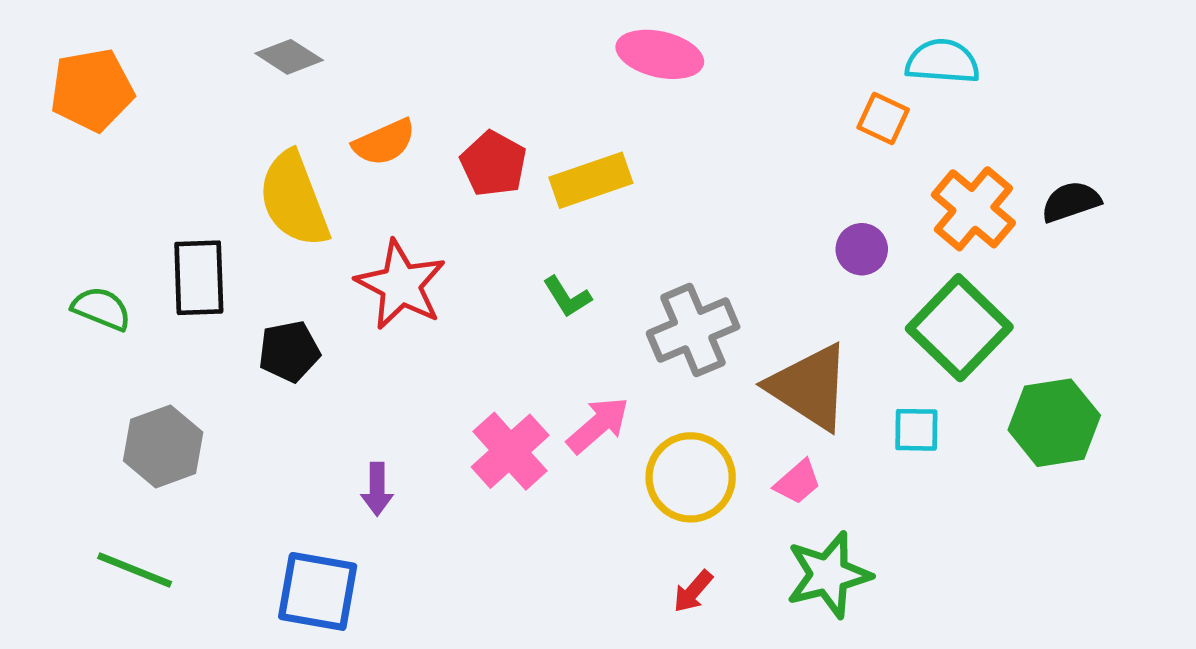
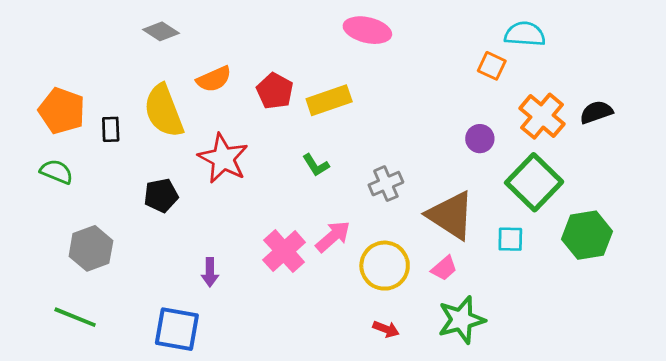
orange pentagon: (92, 90) -> (62, 111), moved, turned 30
black rectangle: (199, 278) -> (111, 129), moved, size x0.6
gray cross: (693, 330) -> (386, 184), size x0.7
red arrow: (693, 591) -> (386, 329), turned -110

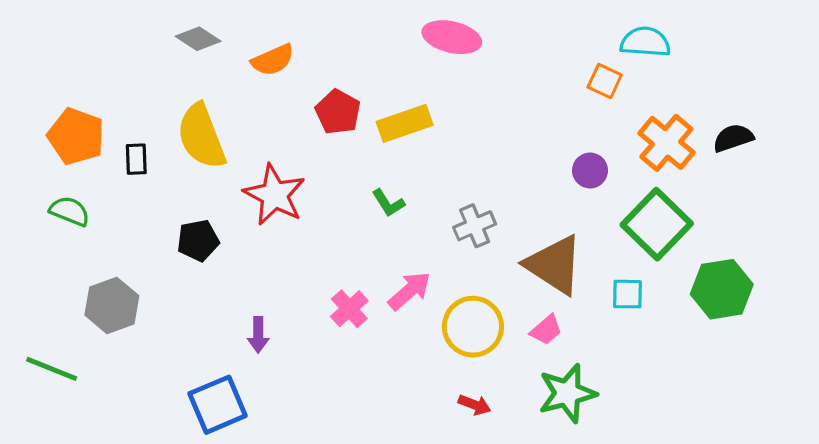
orange semicircle: (214, 79) -> (273, 60), moved
pink cross: (284, 251) -> (349, 309), size x0.7
green line: (75, 317) -> (52, 369), moved
blue square: (177, 329) -> (218, 405), turned -33

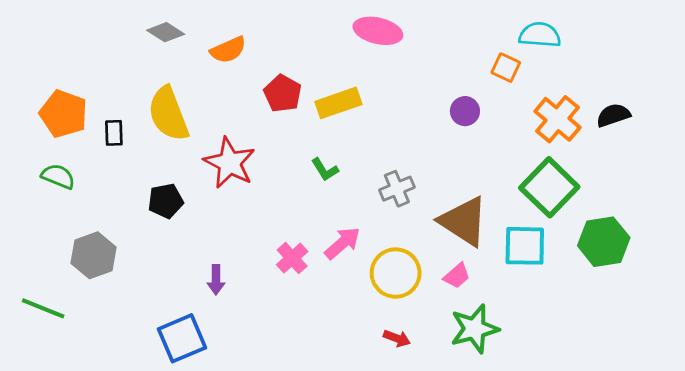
purple circle: (590, 170) -> (465, 111), moved
cyan square: (627, 294) -> (525, 246), size x1.6

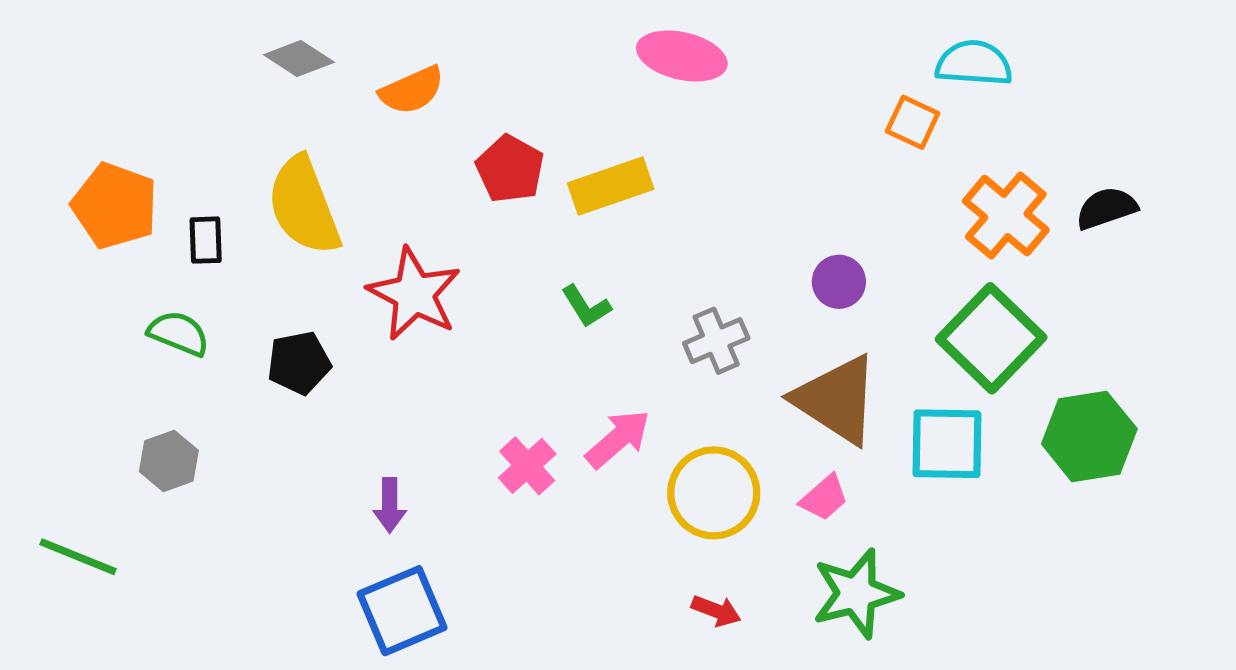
purple circle: (465, 111) -> (839, 282), moved
green semicircle: (58, 176) -> (179, 333), moved
gray hexagon: (94, 255) -> (169, 461), size x0.7
blue square: (182, 338) -> (402, 611), moved

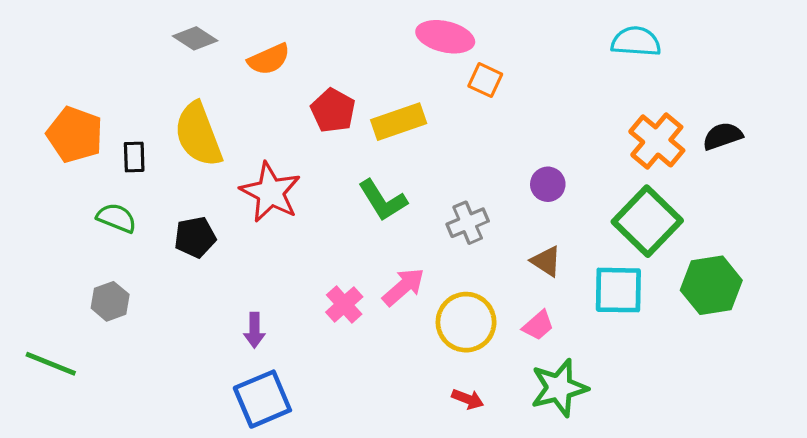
orange square: (913, 122) -> (485, 80), moved
green L-shape: (586, 306) -> (383, 200), size x1.5
brown triangle: (836, 400) -> (546, 261), size x0.5

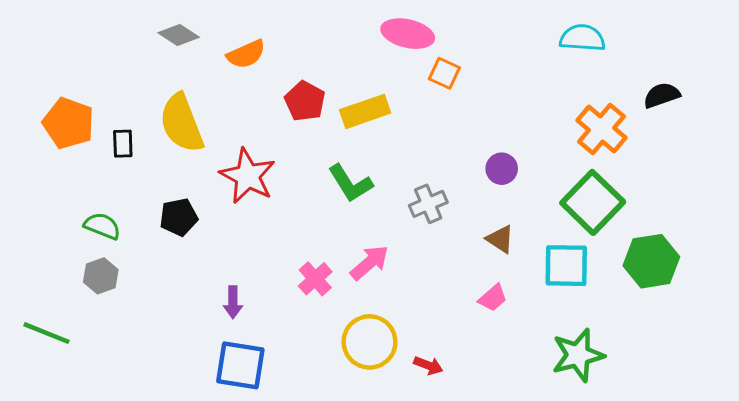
black semicircle: (723, 136) -> (662, 95), moved
green semicircle: (117, 218) -> (102, 226), moved
yellow circle: (466, 322) -> (370, 342), moved
green star: (559, 388) -> (578, 355), moved
blue square: (262, 399) -> (240, 365), turned 32

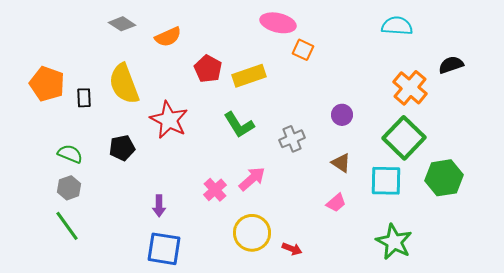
green line: (46, 333) -> (67, 226), moved, turned 32
green star: (578, 355) -> (394, 242), turned -30

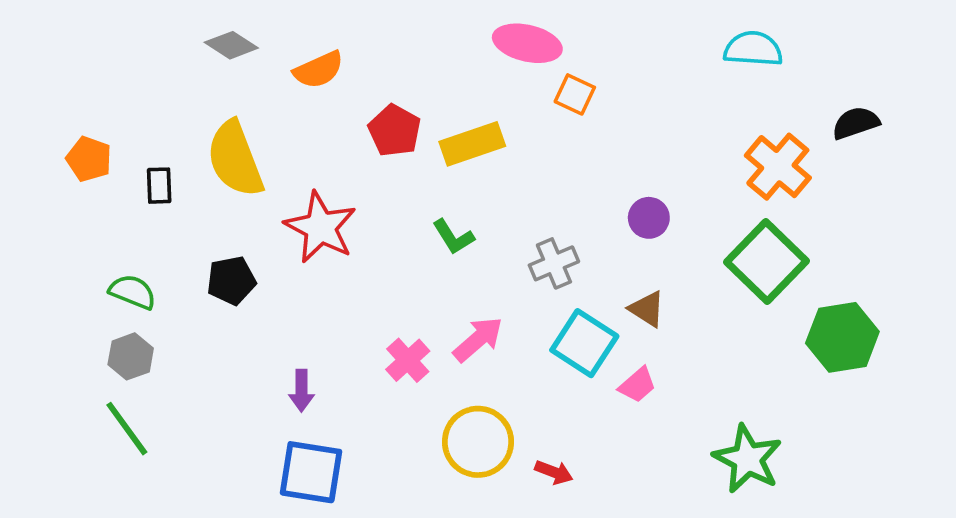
orange pentagon: (47, 84) -> (89, 159), size x0.7
green L-shape: (239, 125) -> (453, 237), size x0.7
cyan square: (386, 181) -> (584, 343), moved, turned 32

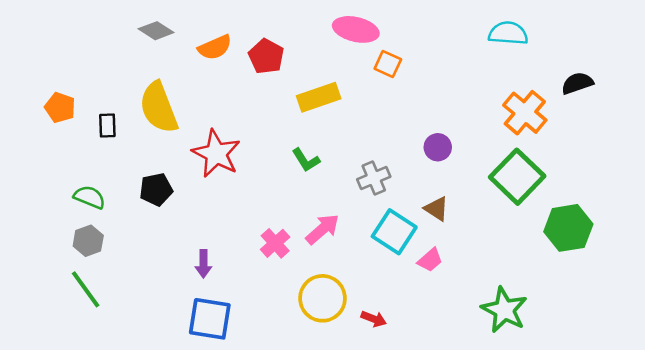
red pentagon: (394, 131) -> (266, 56), moved

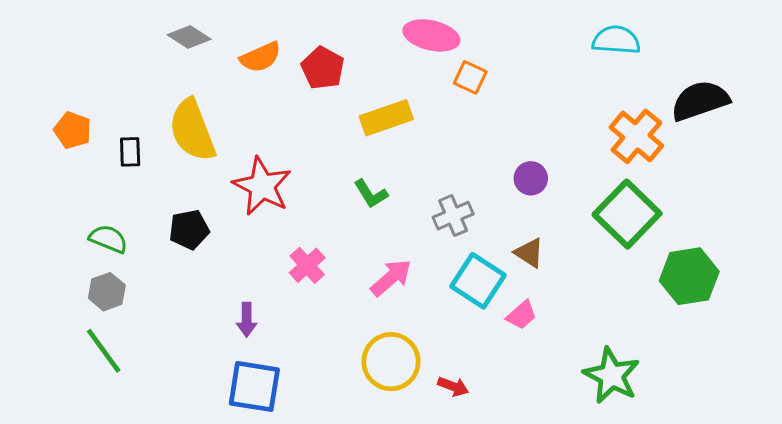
black semicircle: (577, 83) -> (700, 101), size x1.5
pink cross: (275, 243) -> (307, 265), moved

